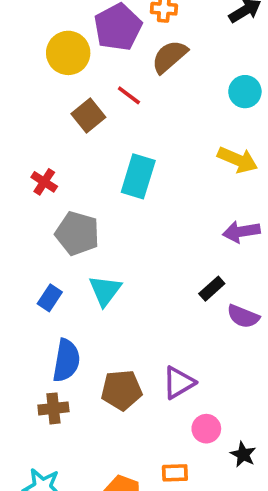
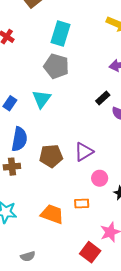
gray pentagon: (77, 233) -> (56, 66), moved

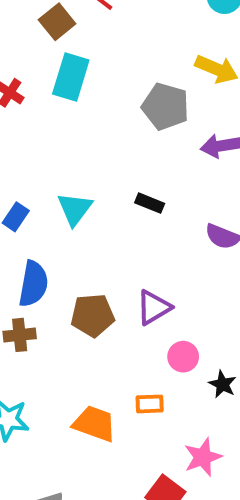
cyan rectangle: (61, 34) -> (71, 77), moved
gray pentagon: (56, 66) -> (165, 107), moved
black rectangle: (103, 98) -> (150, 203), moved, turned 64

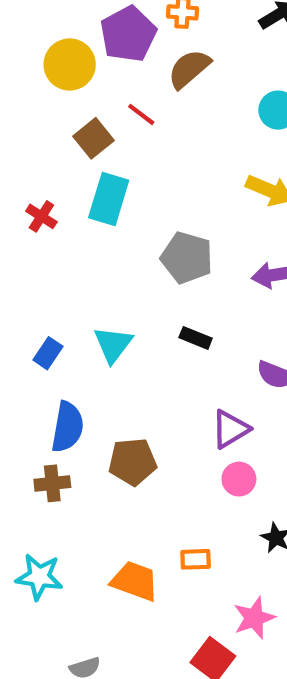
gray pentagon: (165, 107) -> (187, 258), moved
purple triangle: (154, 307) -> (230, 429), moved
pink circle: (183, 357) -> (239, 479), moved

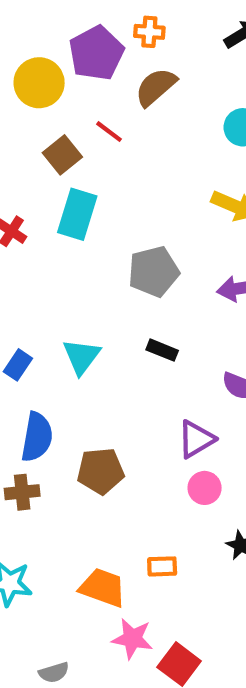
gray pentagon: (187, 258) -> (154, 272), turned -30
pink star: (254, 618) -> (132, 639), moved, turned 30

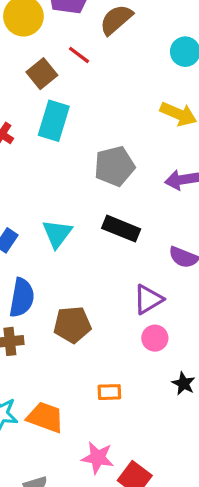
black rectangle: (162, 350) -> (121, 229), size x1.5
orange rectangle: (162, 566) -> (109, 392), moved
orange trapezoid: (103, 588) -> (45, 417), moved

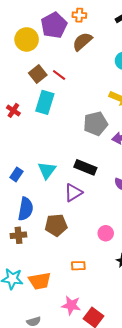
red line: (79, 55) -> (59, 75), moved
gray pentagon: (114, 166) -> (96, 124), moved
purple triangle: (148, 299) -> (73, 193), moved
orange trapezoid: (45, 417) -> (40, 281), turned 150

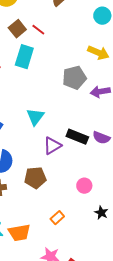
black rectangle: (85, 167) -> (77, 137), moved
cyan triangle: (47, 170) -> (35, 117), moved
orange rectangle: (78, 266) -> (57, 218), turned -40

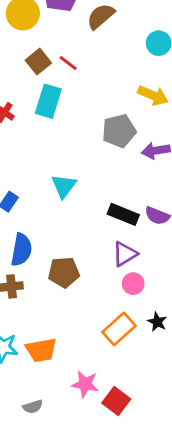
purple triangle: (52, 146) -> (125, 254), moved
orange rectangle: (57, 218) -> (119, 329), moved, size x1.6

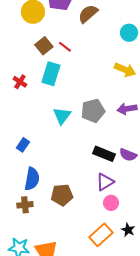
gray pentagon: (119, 131) -> (93, 111), moved
cyan triangle: (64, 186) -> (62, 116), moved

